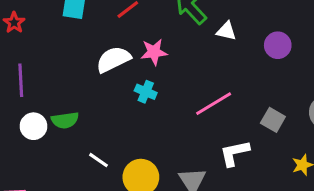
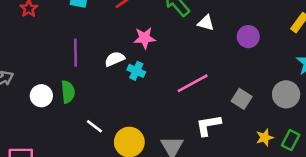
white semicircle: (113, 59) -> (115, 59), moved, size x0.7
purple line: (21, 80) -> (76, 53), moved
green semicircle: (65, 120) -> (68, 92), turned -90

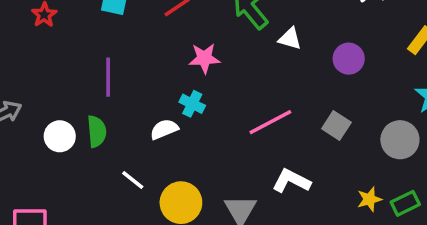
white semicircle: (115, 59) -> (164, 129), moved
gray square: (242, 99) -> (336, 125), moved
white L-shape: (208, 125) -> (291, 181), turned 36
green rectangle: (291, 140) -> (405, 203), turned 36

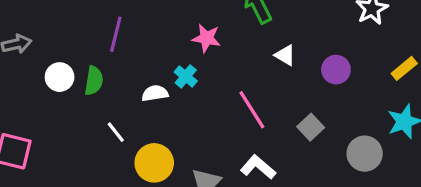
white triangle: (290, 39) -> (285, 55), moved
pink line: (270, 122) -> (252, 110), turned 72

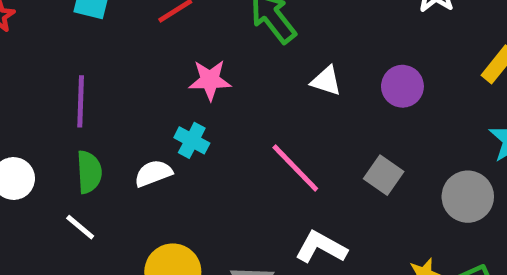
green semicircle: (94, 81) -> (89, 172), moved
white line: (116, 132) -> (80, 227), moved

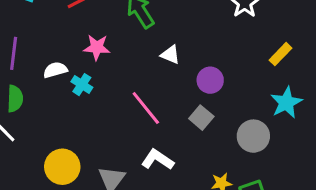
purple circle: (402, 86) -> (210, 80), moved
white semicircle: (153, 173) -> (55, 70), moved

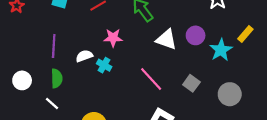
white triangle: (170, 55) -> (166, 40), size x1.5
purple circle: (210, 80) -> (196, 35), moved
cyan star: (286, 103) -> (221, 50), moved

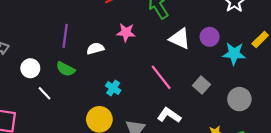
cyan star: (221, 50) -> (234, 54), turned 30
cyan cross: (104, 65) -> (113, 88), moved
green semicircle: (57, 78) -> (66, 69), turned 114
white line: (52, 103) -> (44, 93), moved

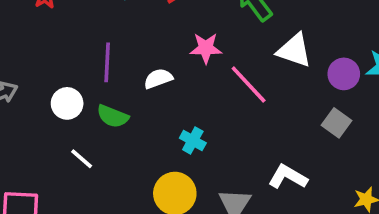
purple circle: (210, 37) -> (344, 74), moved
white circle: (30, 68) -> (67, 103), moved
pink line: (161, 77) -> (249, 84), moved

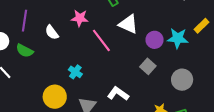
white semicircle: (158, 79) -> (52, 32), turned -112
cyan cross: (193, 141) -> (75, 72), moved

